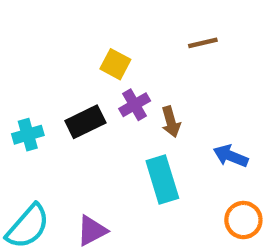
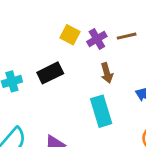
brown line: (203, 43) -> (127, 36), moved
purple cross: (135, 105) -> (97, 39), moved

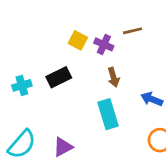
brown line: (127, 36) -> (133, 31), moved
purple cross: (97, 39) -> (104, 44), turned -36

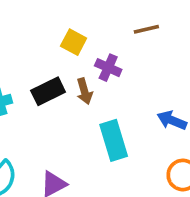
purple cross: (104, 44) -> (108, 68), moved
brown arrow: (113, 77) -> (84, 91), moved

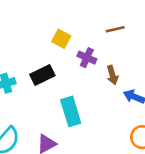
brown arrow: (84, 91) -> (112, 75), moved
cyan rectangle: (114, 140) -> (71, 111), moved

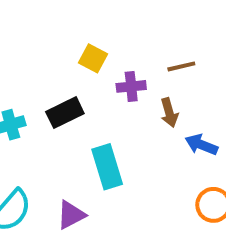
brown line: (115, 29) -> (181, 66), moved
purple cross: (87, 58) -> (131, 86), turned -30

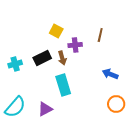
brown line: (181, 66) -> (100, 35), turned -64
brown arrow: (169, 113) -> (62, 58), moved

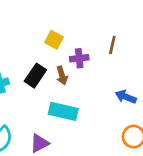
black rectangle: (42, 58) -> (35, 76), turned -30
cyan rectangle: (63, 85) -> (63, 111), turned -60

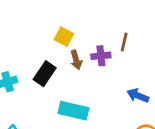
purple cross: (79, 58) -> (101, 56), moved
brown arrow: (62, 76) -> (76, 60), moved

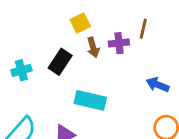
yellow square: (64, 37) -> (80, 23), turned 36

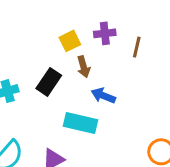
purple cross: (119, 43) -> (105, 33), moved
blue arrow: (158, 85) -> (103, 96), moved

